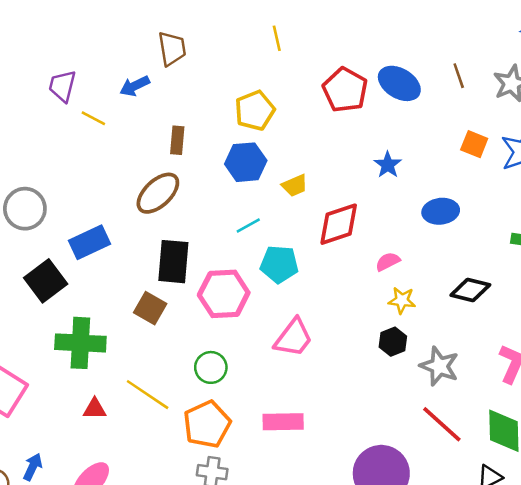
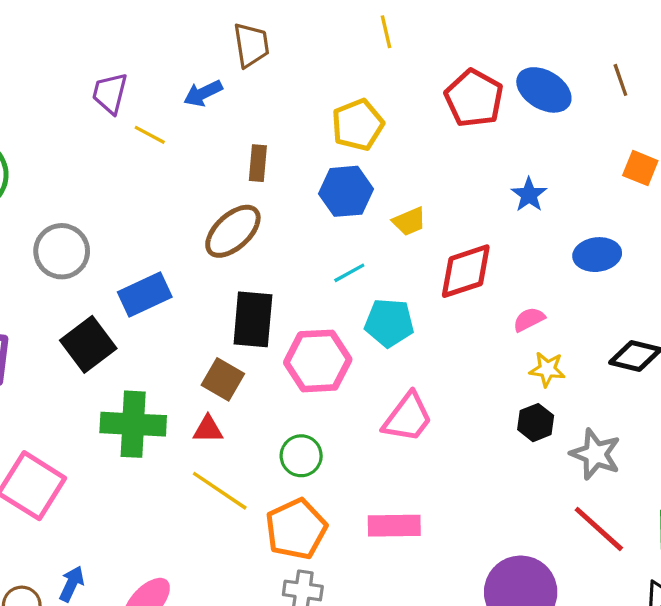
red triangle: (95, 409) -> (208, 429), moved

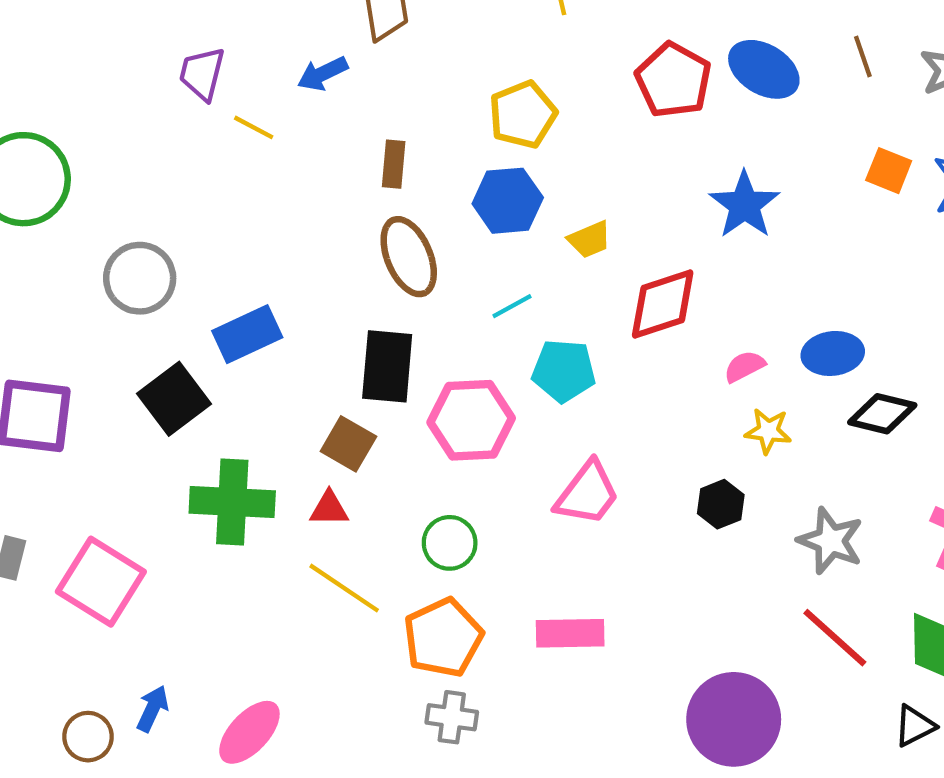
blue star: (529, 195) -> (744, 205), size x1.5
brown ellipse: (233, 231) -> (409, 257), moved, turned -70
blue ellipse: (597, 255) -> (833, 353), moved
black hexagon: (536, 423) -> (721, 504), moved

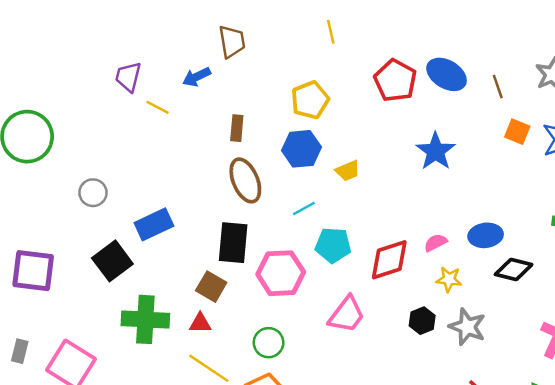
brown line: (863, 56) -> (498, 87), moved
gray circle: (140, 278) -> (93, 193), size x0.7
red diamond: (663, 304) -> (389, 260), moved
gray star: (831, 541) -> (467, 327), moved

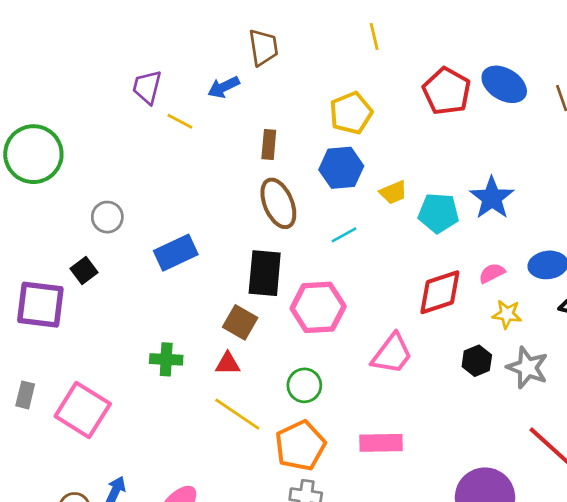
blue star: (436, 151) -> (492, 198), moved
cyan pentagon: (333, 245) -> (438, 213), moved
black square: (112, 261) -> (84, 270), moved, size x0.6
green cross: (145, 319) -> (166, 359), size x0.6

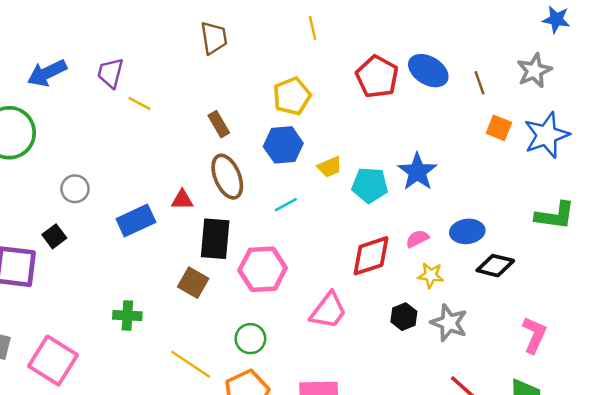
blue arrow: (224, 87) -> (47, 73), moved, size x1.4
brown rectangle: (269, 145) -> (219, 124), turned -35
red triangle: (228, 363) -> (182, 200), moved

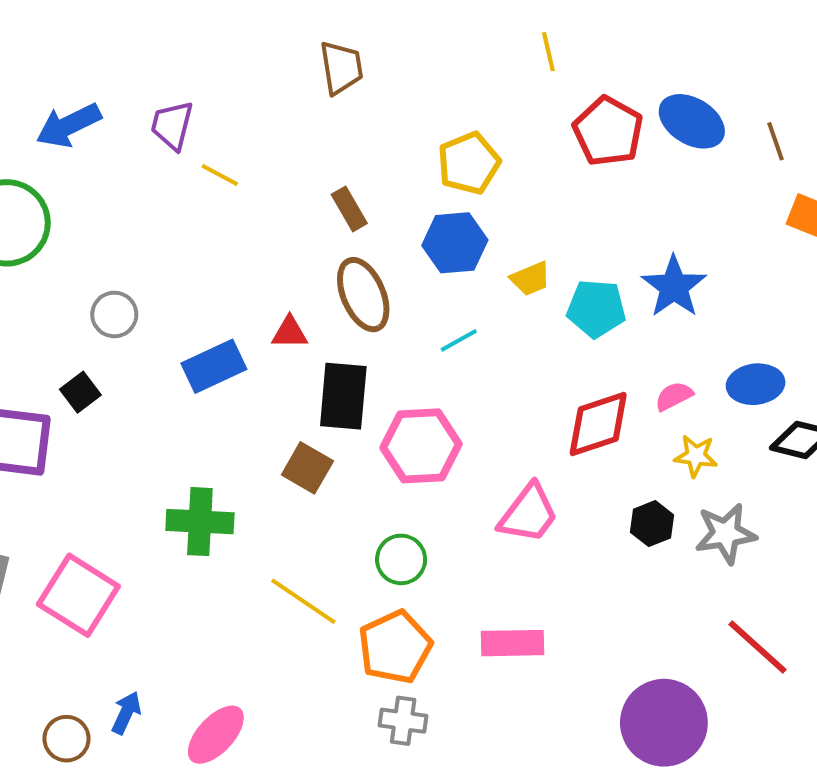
yellow line: (313, 28) -> (548, 52), moved
green cross: (127, 315) -> (200, 522), size x1.4
gray star: (449, 323) -> (726, 534), turned -30

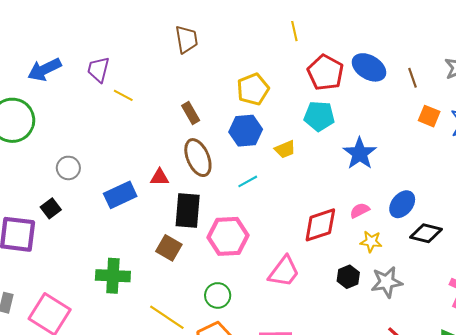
cyan pentagon: (596, 309) -> (319, 116), moved
blue ellipse: (756, 384) -> (402, 204), turned -44

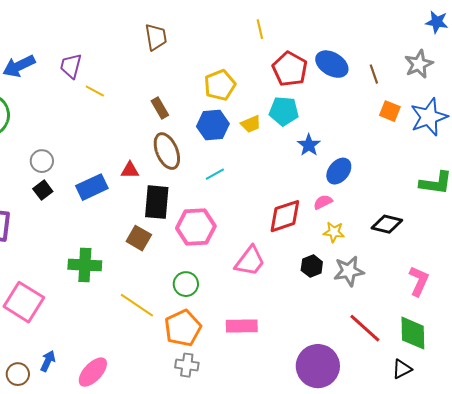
yellow trapezoid: (285, 149) -> (251, 124), moved
blue star: (360, 153) -> (309, 145), moved, size x0.7
blue ellipse: (402, 204) -> (339, 171), moved
black square: (51, 208) -> (43, 190), moved

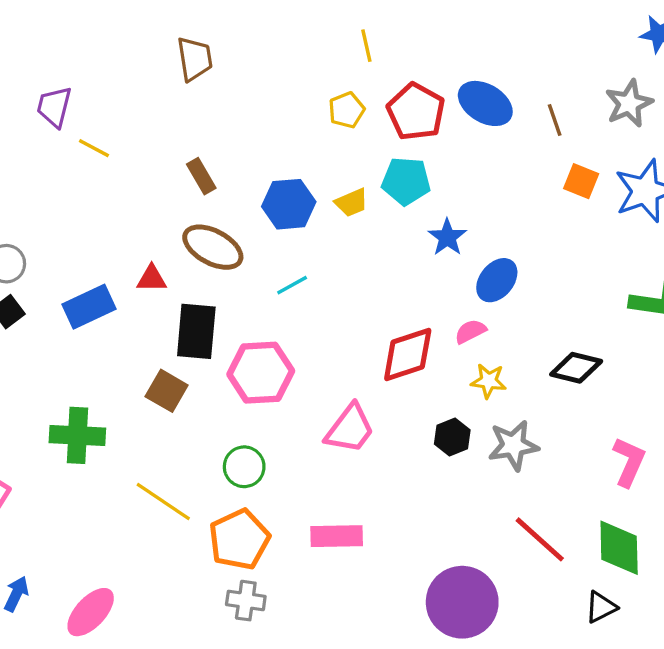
yellow pentagon: (220, 85) -> (347, 110), moved, size x0.7
brown ellipse: (167, 151) -> (213, 247), turned -39

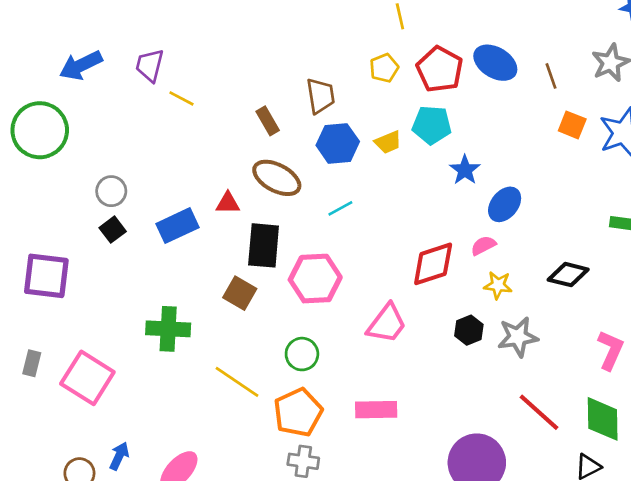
brown trapezoid: (195, 59) -> (321, 96), moved

